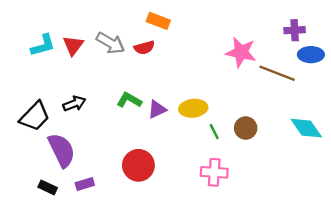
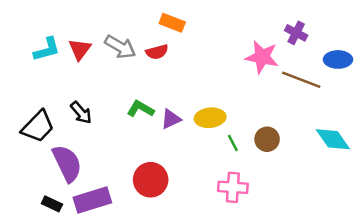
purple cross: (295, 30) -> (296, 33), moved, turned 30
black arrow: (74, 104) -> (81, 113), turned 70
purple rectangle: (85, 184) -> (92, 200), size x1.8

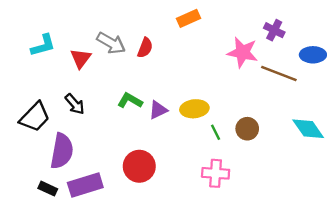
orange rectangle: (172, 23) -> (189, 18), moved, turned -45
red triangle: (80, 49) -> (81, 58), moved
red semicircle: (157, 52) -> (145, 48), turned -54
purple semicircle: (67, 163) -> (62, 151), turned 36

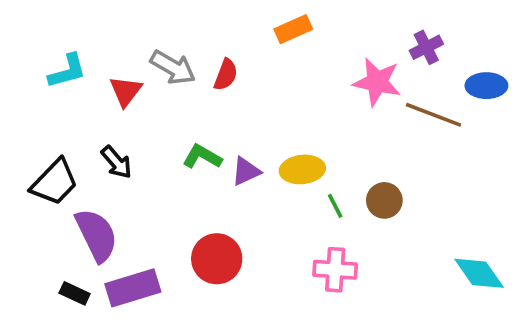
purple cross: (274, 30) -> (426, 47), turned 36
cyan diamond: (308, 129) -> (479, 273), moved
purple semicircle: (62, 151) -> (96, 235), turned -36

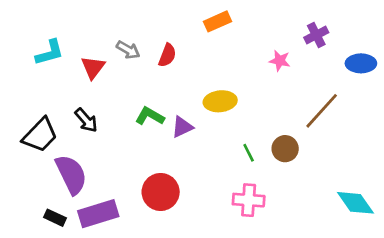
gray arrow: (173, 67) -> (128, 50), size x0.7
pink star: (377, 82) -> (280, 61), size x0.6
brown line: (434, 115) -> (322, 111), moved, turned -69
yellow ellipse: (302, 169) -> (220, 101), moved

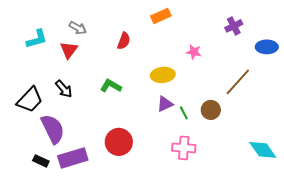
gray arrow: (128, 50) -> (78, 28), moved
pink star: (280, 61) -> (194, 52), moved
purple triangle: (182, 127) -> (165, 104), moved

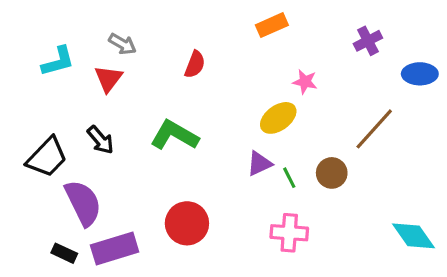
orange rectangle: (161, 16) -> (272, 25), moved
yellow ellipse: (163, 75) -> (278, 118), moved, turned -30
green L-shape: (111, 86) -> (174, 135), size x1.4

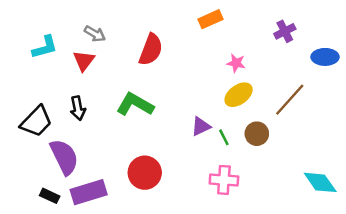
red semicircle: (195, 64) -> (151, 50), size x1.5
yellow ellipse: (278, 118) -> (239, 95), moved
black arrow: (100, 140) -> (78, 108), turned 30

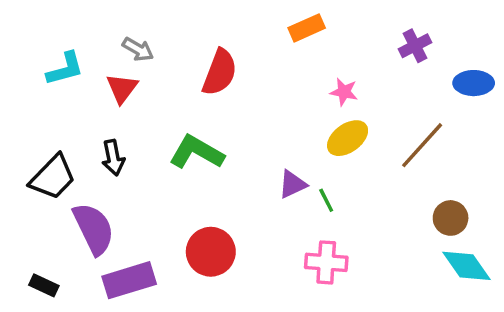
brown circle: (257, 134) -> (451, 218), moved
black rectangle: (50, 196) -> (44, 285), moved

